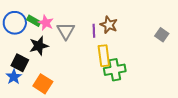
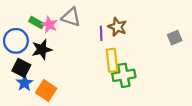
blue circle: (15, 23) -> (16, 41), moved
gray triangle: (66, 31) -> (71, 17), moved, turned -42
gray square: (162, 35) -> (175, 38), turned 32
blue star: (14, 77) -> (25, 83), moved

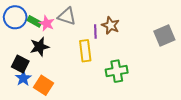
gray square: (175, 38) -> (164, 36), size x1.5
blue circle: (16, 41) -> (15, 17), moved
yellow rectangle: (112, 60) -> (85, 51), moved

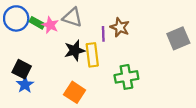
black star: (40, 47) -> (75, 50), moved
orange square: (44, 85) -> (75, 92), moved

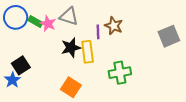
black square: (22, 69) -> (21, 65), turned 30
blue star: (25, 85) -> (12, 80), moved

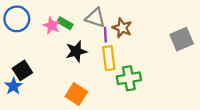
gray triangle: (69, 16) -> (95, 18), moved
green rectangle: (35, 22) -> (65, 23), moved
yellow rectangle: (88, 52) -> (109, 58), moved

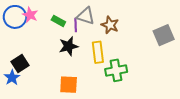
pink star: (52, 26) -> (30, 15), moved
purple line: (105, 35) -> (76, 25), moved
orange square: (76, 94) -> (69, 85), turned -30

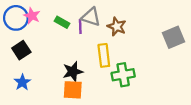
black star: (69, 46) -> (73, 72), moved
black square: (20, 63) -> (21, 50), moved
blue star: (12, 78) -> (22, 82), moved

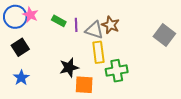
gray triangle: (91, 17) -> (94, 30), moved
gray square: (174, 37) -> (164, 35), turned -30
orange square: (73, 90) -> (84, 85), moved

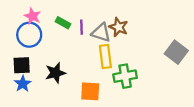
blue circle: (15, 17) -> (29, 35), moved
gray square: (164, 35) -> (176, 52), moved
black square: (20, 47) -> (22, 65), moved, turned 30
black star: (69, 68) -> (55, 73), moved

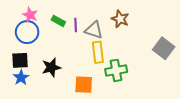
brown star: (119, 27) -> (120, 19), moved

